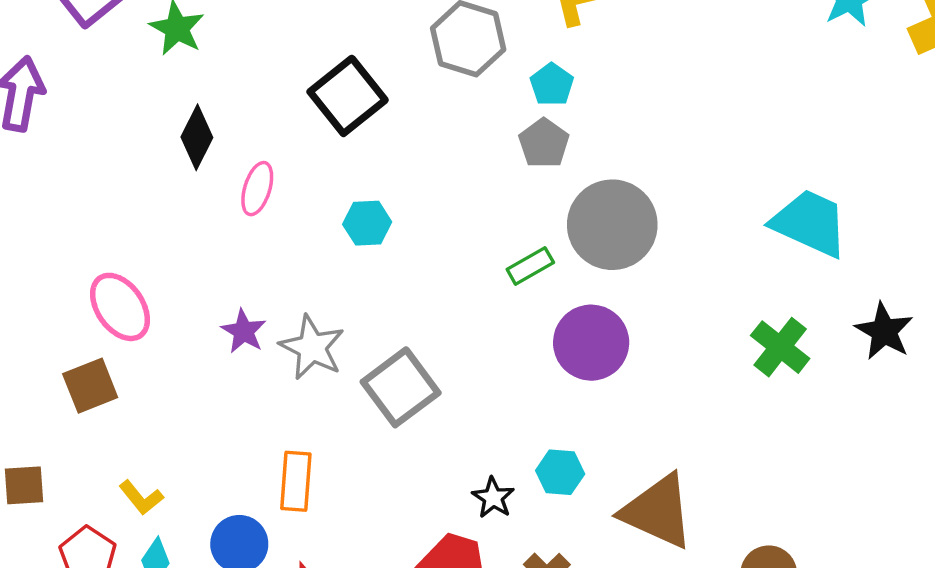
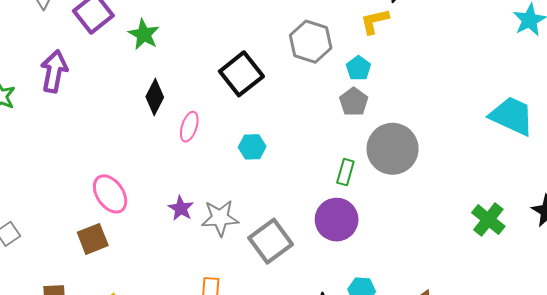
cyan trapezoid: (810, 223) -> (512, 116), moved
green rectangle: (530, 266) -> (345, 172), turned -45
purple circle: (591, 343) -> (337, 220), moved
gray star: (312, 347) -> (220, 218), turned -30

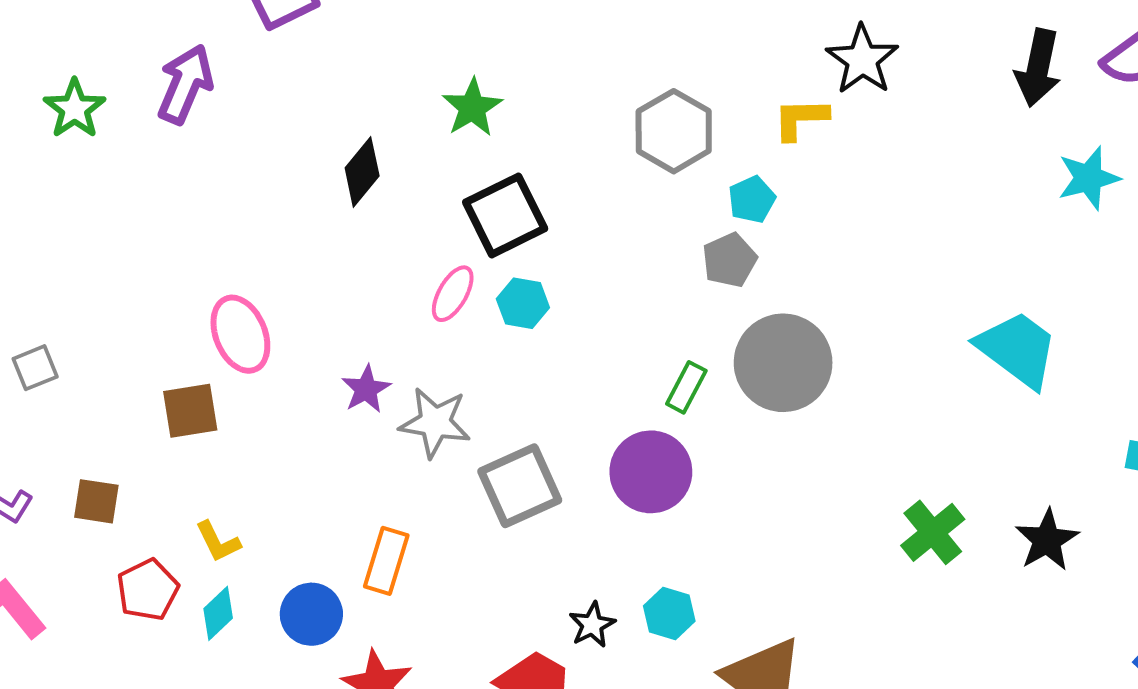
green star: (144, 34) -> (472, 108), moved
black square: (241, 74) -> (505, 215), moved
pink ellipse: (189, 127) -> (453, 294), moved

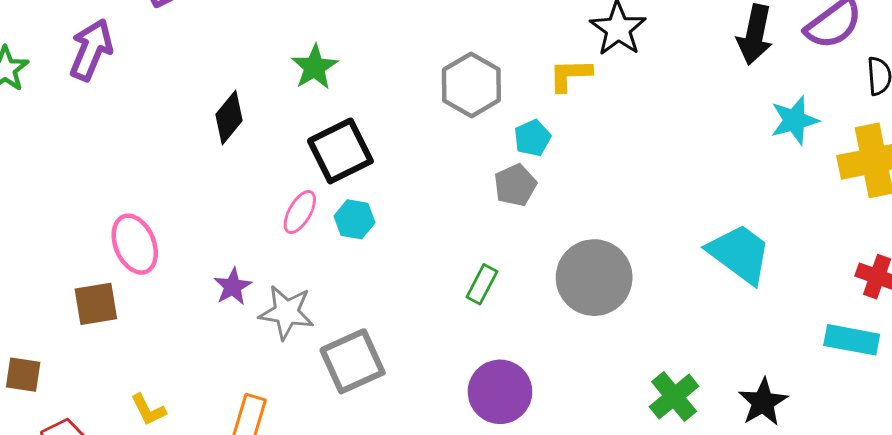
gray circle: (783, 363) -> (594, 278), moved
purple circle: (651, 472) -> (500, 392), moved
yellow L-shape: (218, 542) -> (148, 410), moved

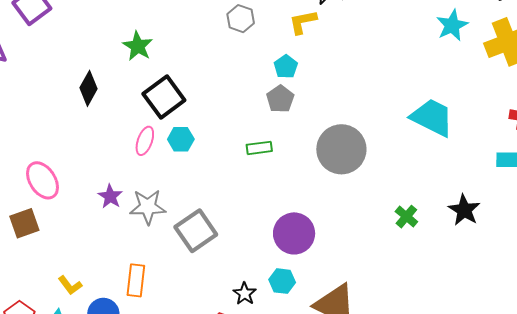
gray hexagon: (471, 85) -> (241, 19), moved, size x0.7
green rectangle: (482, 284) -> (259, 148), moved, turned 65
green cross: (674, 396) -> (406, 217), size x0.7

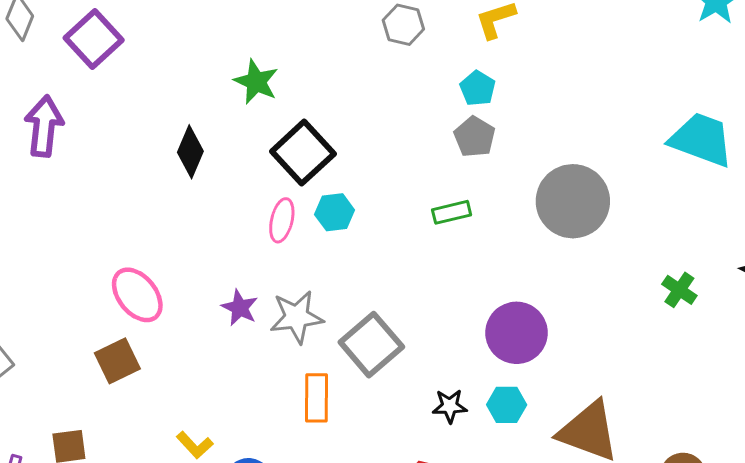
orange rectangle: (136, 280) -> (317, 398), moved
black star: (245, 294) -> (450, 406), moved, turned -30

